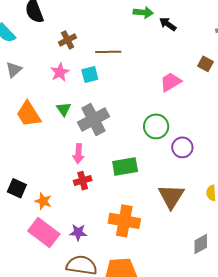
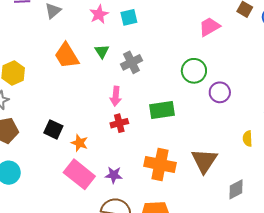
gray cross: (93, 119) -> (132, 62), size x0.7
brown triangle: (171, 196) -> (204, 161), moved

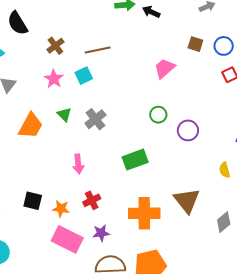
orange trapezoid: (67, 56) -> (31, 126), turned -108
green circle: (194, 71) -> (158, 115), size x0.7
pink arrow: (116, 96) -> (78, 164), moved
red cross: (119, 123) -> (92, 200), moved

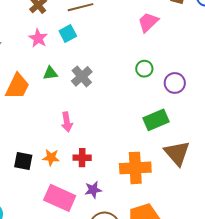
green triangle: (64, 114) -> (50, 73), turned -49
green rectangle: (135, 160) -> (156, 120), moved
red cross: (92, 200) -> (82, 158), turned 30
orange star: (61, 209) -> (51, 158), moved

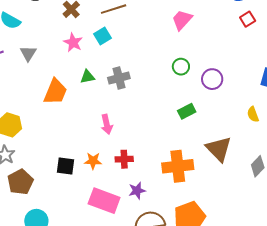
gray cross: (82, 76) -> (119, 78), turned 30
green rectangle: (156, 120) -> (187, 111), moved, size x0.7

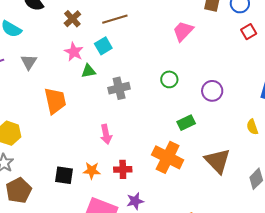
green circle: (181, 67) -> (169, 79), moved
green triangle: (87, 77) -> (88, 71), moved
orange trapezoid: (55, 92) -> (55, 101), turned -36
orange cross: (178, 166) -> (168, 157), moved, turned 32

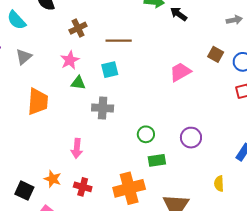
cyan square: (103, 46) -> (110, 70), moved
green circle: (169, 79) -> (146, 134), moved
orange cross: (168, 157) -> (129, 188), turned 32
black square: (64, 175) -> (24, 191), moved

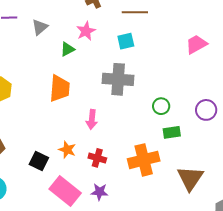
green triangle: (78, 83) -> (68, 49), moved, turned -35
orange trapezoid: (38, 102) -> (60, 88), moved
gray cross: (103, 108) -> (118, 79), size x1.4

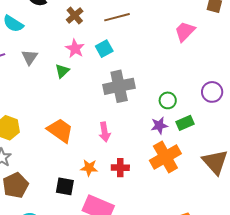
cyan square: (126, 41) -> (104, 49), moved
orange trapezoid: (60, 88) -> (60, 130), moved, turned -44
purple star: (99, 192) -> (159, 125), moved

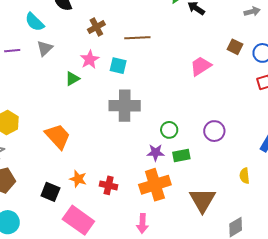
cyan square: (104, 49) -> (118, 66), turned 30
gray triangle: (30, 57) -> (45, 48), moved
pink arrow: (105, 132) -> (142, 223), moved

